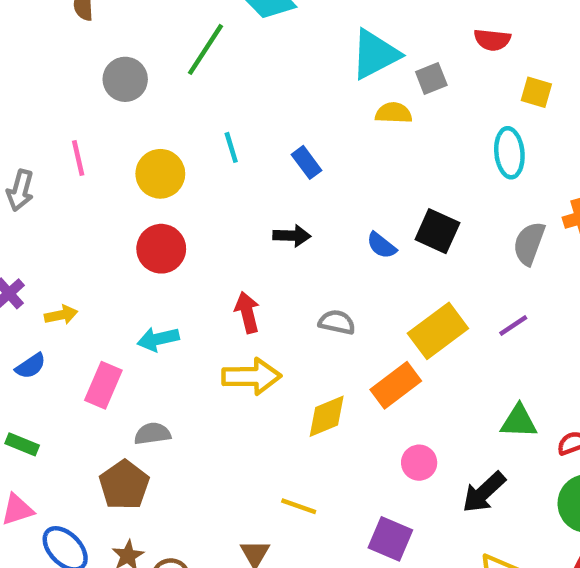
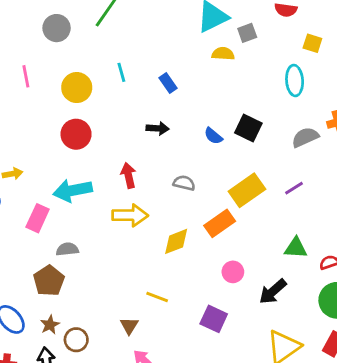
gray semicircle: (529, 243) -> (305, 137), turned 44
cyan arrow: (158, 339) -> (73, 190), size x1.5

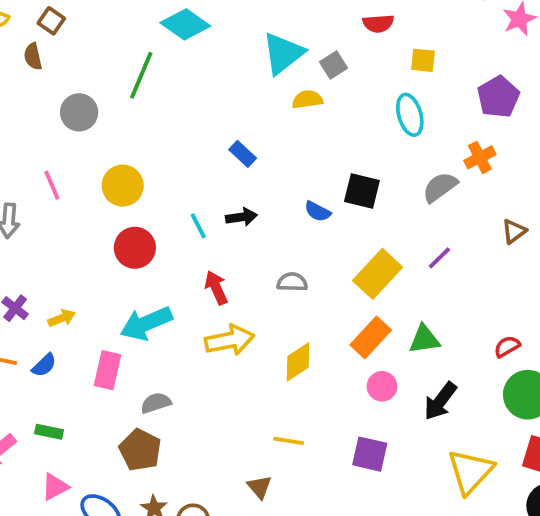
cyan line: (121, 72) -> (198, 226), moved
orange rectangle: (220, 223) -> (371, 337), moved
green triangle: (296, 248) -> (424, 339), moved

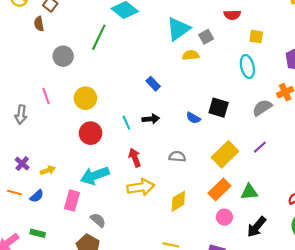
gray semicircle: (156, 403) -> (98, 220), turned 56

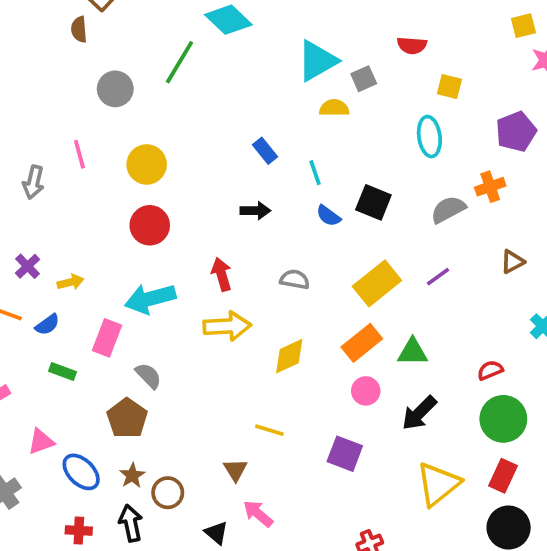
cyan line: (126, 123) -> (315, 173), moved
green rectangle: (38, 233) -> (62, 372), moved

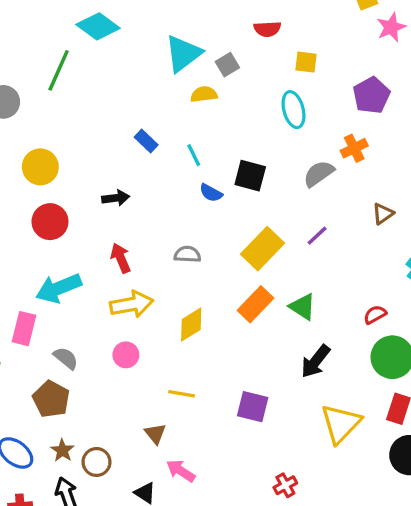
black arrow: (255, 211) -> (116, 198), moved
green triangle: (413, 352) -> (302, 307), turned 40
pink circle: (366, 391) -> (126, 355), moved

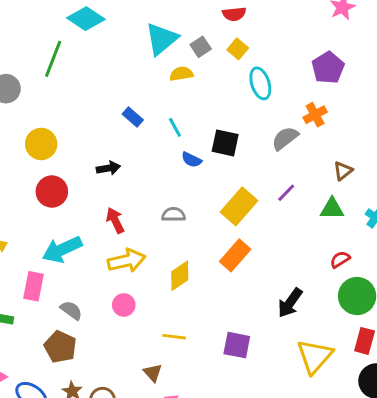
yellow square: (306, 62) -> (238, 49), moved, turned 36
green triangle: (302, 307) -> (332, 209), moved, turned -30

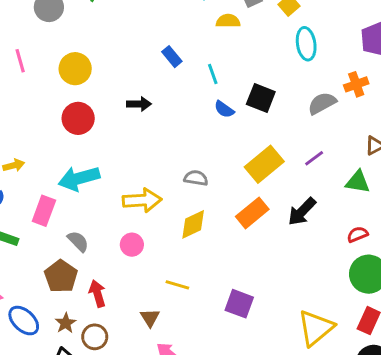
gray semicircle: (174, 215) -> (196, 178), moved
red arrow: (115, 220) -> (97, 294), moved
black arrow: (290, 303) -> (302, 212), moved

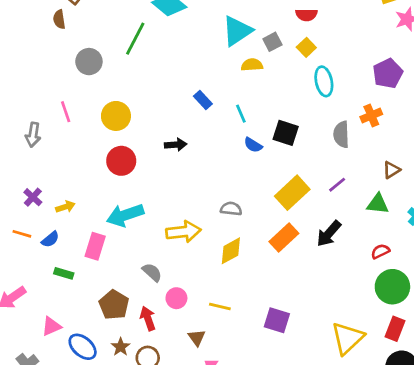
gray semicircle: (322, 103) -> (341, 134), turned -60
gray semicircle: (78, 241) -> (152, 272), moved
pink circle: (132, 245) -> (176, 298), moved

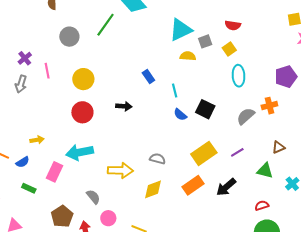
gray semicircle: (341, 134) -> (246, 116), turned 42
purple cross: (33, 197) -> (25, 58), moved

